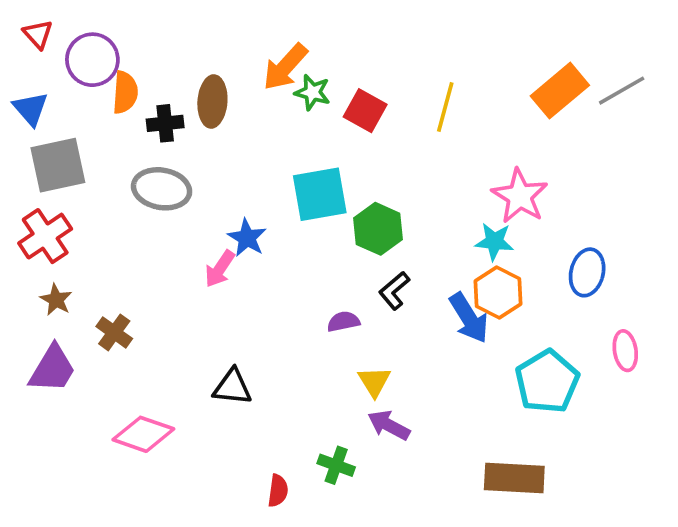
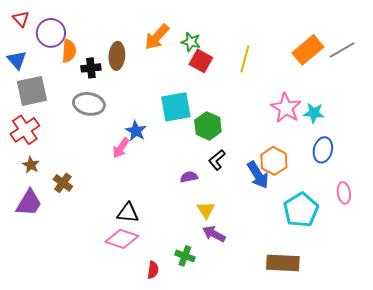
green star: (312, 92) -> (191, 42), moved
cyan star: (494, 242) -> (314, 113), moved
pink diamond: (143, 434) -> (122, 239), moved

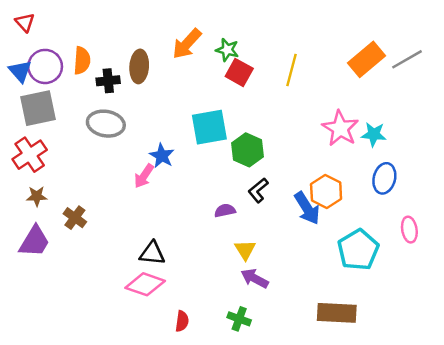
purple circle: (51, 33) -> (45, 66), moved
brown star: (31, 165) -> (37, 196), turned -30
green cross: (185, 256) -> (239, 319), moved

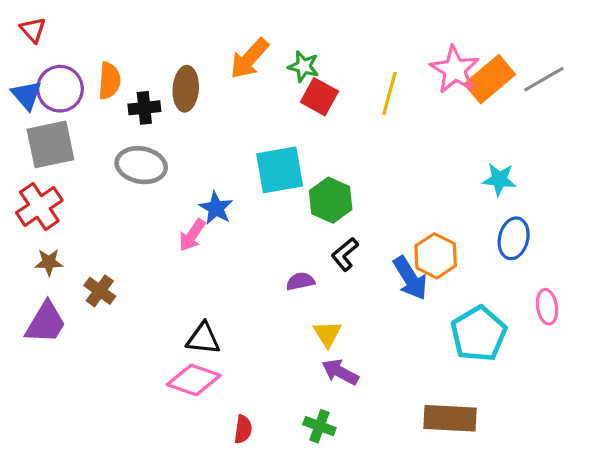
pink star: (340, 128) -> (455, 70), moved

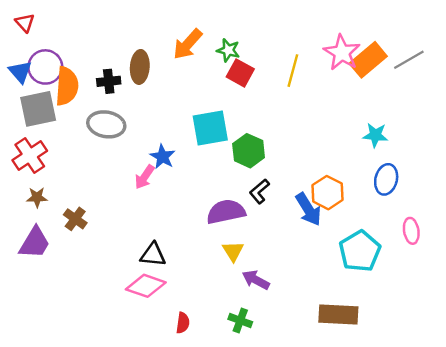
orange semicircle: (109, 81) -> (67, 86), moved, size x1.4
purple semicircle: (300, 281) -> (226, 212), size x1.8
yellow triangle: (327, 334) -> (233, 251), moved

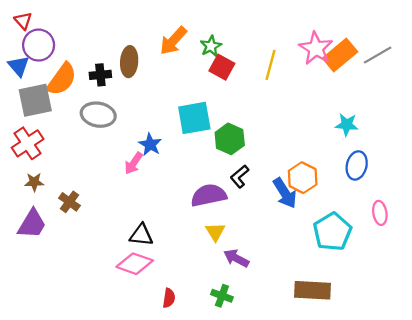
green star: (228, 50) -> (211, 46), turned 30
purple circle: (45, 67) -> (39, 45), moved
orange semicircle: (67, 86) -> (62, 79), turned 32

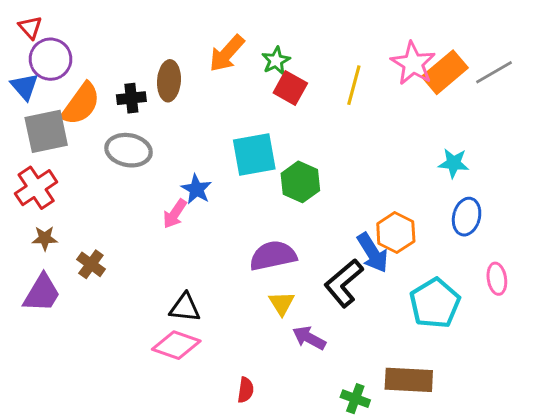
black L-shape: (240, 176) -> (344, 283), moved, size x1.6
green cross: (222, 296) -> (355, 399), moved
red semicircle: (169, 298) -> (246, 390), moved

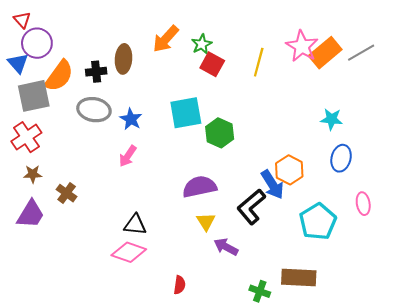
blue star: (196, 189) -> (131, 119), moved

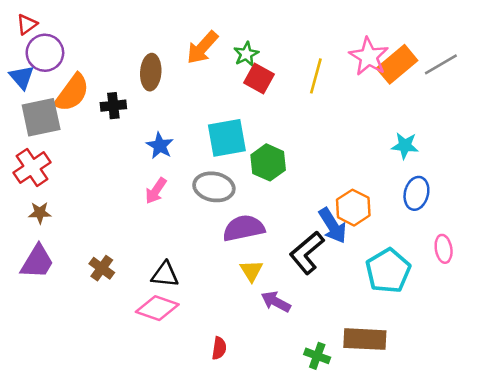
red triangle: (22, 20) -> (27, 24), turned 36
black cross: (96, 72) -> (113, 106), moved
gray ellipse: (94, 110) -> (214, 187), moved
brown cross: (67, 193) -> (102, 268), moved

